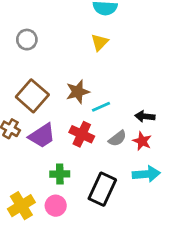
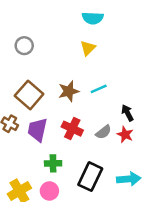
cyan line: (101, 107) -> (99, 89), moved
black arrow: (145, 116) -> (127, 113), turned 56
purple trapezoid: (42, 136) -> (37, 130), turned 135
cyan arrow: (146, 174) -> (129, 179), moved

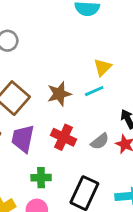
yellow triangle: (88, 48) -> (103, 67), moved

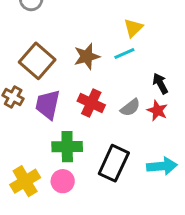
green cross: (41, 178) -> (67, 147), size x1.4

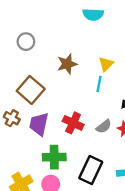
cyan line: (124, 53) -> (99, 84), turned -56
brown star: (87, 56) -> (67, 64), moved

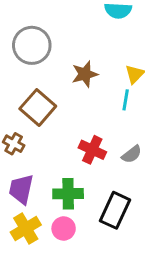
gray circle: (26, 42) -> (32, 45), size x1.6
purple trapezoid: (39, 124) -> (21, 189), moved

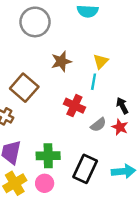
gray circle: (32, 45) -> (35, 22), moved
red cross: (92, 150) -> (74, 106), moved

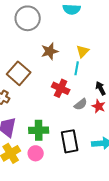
black rectangle: (85, 169) -> (70, 141), turned -35

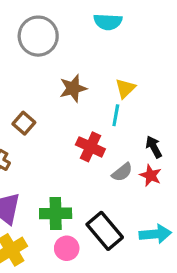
brown square: (19, 73) -> (24, 123), size x0.6
black rectangle: (70, 141) -> (105, 231), turned -30
pink circle: (36, 153) -> (67, 248), moved

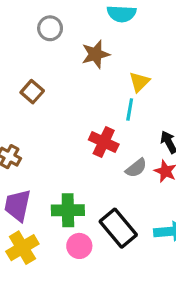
gray circle: (38, 36) -> (50, 28), size x0.6
brown star: (73, 88) -> (96, 54), moved
brown square: (24, 123) -> (32, 92), moved

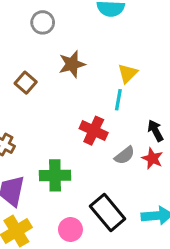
brown star: (96, 54) -> (72, 64), moved
green cross: (68, 210) -> (55, 175), moved

